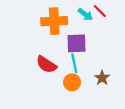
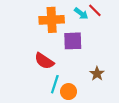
cyan line: (74, 63) -> (55, 84), moved, turned 30
orange circle: (72, 82) -> (69, 92), moved

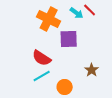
orange cross: (52, 20) -> (49, 19), turned 30
cyan line: (55, 84) -> (42, 76), moved, turned 42

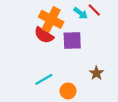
red semicircle: (42, 58) -> (44, 35), moved

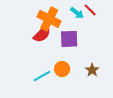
red semicircle: (44, 35) -> (42, 34), turned -78
orange circle: (68, 91) -> (62, 69), moved

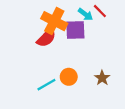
purple square: (69, 39) -> (75, 30), moved

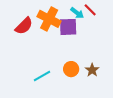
red semicircle: (46, 38) -> (24, 26), moved
orange circle: (69, 77) -> (71, 69), moved

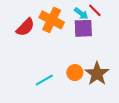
purple square: (68, 27) -> (83, 28), moved
brown star: (92, 70) -> (97, 74), size x1.6

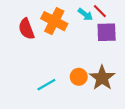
red semicircle: (25, 27) -> (26, 29), turned 114
purple square: (83, 28) -> (107, 32), moved

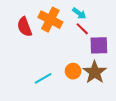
red line: (100, 11) -> (82, 29), moved
purple square: (107, 32) -> (99, 45), moved

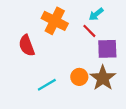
cyan arrow: (79, 13) -> (96, 14), moved, turned 104
red semicircle: (25, 27) -> (27, 46), moved

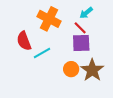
purple square: (107, 49) -> (81, 43), moved
cyan line: (47, 85) -> (42, 53), moved

